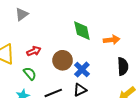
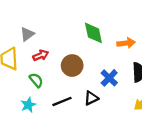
gray triangle: (22, 14) -> (27, 34), moved
blue cross: (82, 69) -> (109, 78), moved

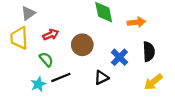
gray triangle: (27, 34) -> (28, 13), moved
black line: (62, 101) -> (61, 77), moved

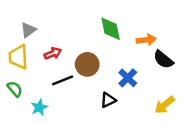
black semicircle: (149, 52) -> (163, 59), moved, turned 132
green semicircle: (46, 59) -> (15, 89), moved
black line: (61, 77) -> (63, 80), moved

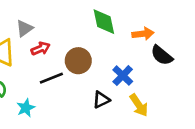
gray triangle: (28, 30) -> (24, 28), moved
yellow arrow: (165, 105) -> (139, 105), moved, turned -85

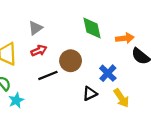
gray triangle: (24, 28) -> (35, 28), moved
cyan star: (26, 108) -> (16, 100), moved

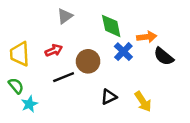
gray triangle: (35, 28) -> (65, 16), moved
blue cross: (108, 73) -> (123, 52), moved

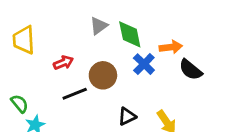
gray triangle: (65, 16) -> (99, 26), moved
yellow trapezoid: (20, 54) -> (24, 40), moved

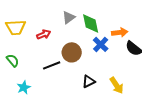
yellow trapezoid: (24, 40) -> (16, 27), turned -90
red arrow: (63, 63) -> (44, 34), moved
green semicircle: (20, 104) -> (13, 60), moved

